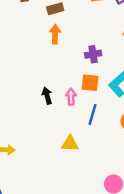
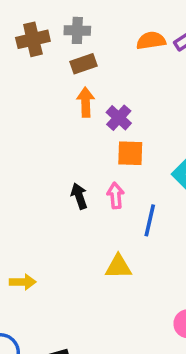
purple cross: (93, 54) -> (119, 118), moved, turned -35
orange square: (90, 83) -> (130, 153), moved

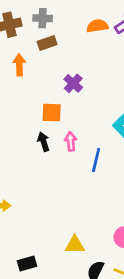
orange arrow: (86, 102) -> (19, 65), moved
orange square: (130, 153) -> (52, 113), moved
yellow triangle: (118, 267) -> (75, 245), moved

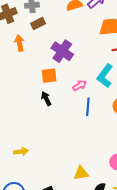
purple cross: (73, 83) -> (62, 51), size x1.5
pink arrow: (71, 141) -> (80, 85), moved, turned 72

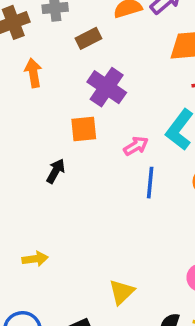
brown rectangle: (38, 24) -> (88, 38), moved
black arrow: (46, 99) -> (56, 171), moved, turned 56
yellow triangle: (81, 173) -> (122, 292), moved, turned -35

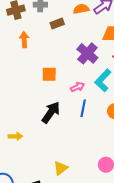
purple cross: (107, 87) -> (87, 53), moved
black arrow: (56, 171) -> (51, 112), moved, size x1.6
yellow arrow: (35, 259) -> (15, 136), moved

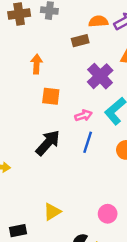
brown rectangle: (57, 24) -> (80, 41), moved
orange arrow: (24, 40) -> (37, 64), moved

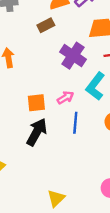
orange square: (51, 96) -> (36, 103), moved

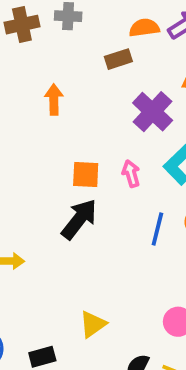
pink arrow: (65, 98) -> (131, 174), turned -84
blue line: (75, 123) -> (157, 229), moved

